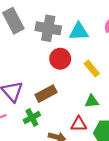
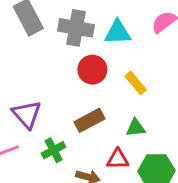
brown rectangle: (46, 94) -> (89, 120), moved

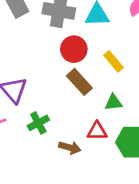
brown rectangle: (89, 120) -> (79, 82), moved, turned 76

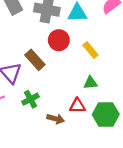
brown rectangle: (79, 82) -> (35, 60), moved

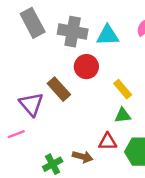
yellow rectangle: (90, 50) -> (123, 89), moved
green cross: (30, 99) -> (53, 164), moved

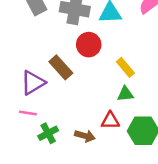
purple triangle: (31, 104) -> (33, 83), turned 40
pink line: (16, 134) -> (28, 113), moved, turned 30
green cross: (53, 164) -> (48, 133), moved

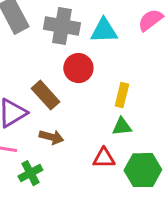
yellow rectangle: (125, 67) -> (122, 95), turned 54
brown arrow: (85, 136) -> (51, 137), moved

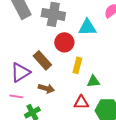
cyan triangle: (104, 31) -> (87, 27), moved
yellow rectangle: (122, 95) -> (77, 65), moved

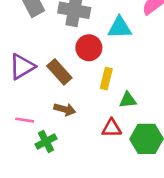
purple triangle: (20, 72) -> (22, 67), moved

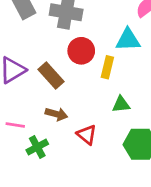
cyan triangle: (120, 28) -> (128, 40), moved
yellow rectangle: (106, 79) -> (107, 67), moved
red triangle: (112, 128) -> (87, 135), moved, turned 40

